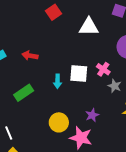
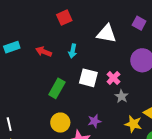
red square: (54, 12) -> (64, 18), moved
cyan arrow: (57, 81) -> (73, 51), moved
green rectangle: (24, 93) -> (57, 88), moved, turned -36

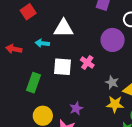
white triangle: (107, 34) -> (64, 28), moved
cyan arrow: (73, 51) -> (42, 43), turned 96
gray star: (122, 96) -> (112, 82), moved

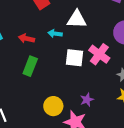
pink cross: (87, 62) -> (99, 54), size x1.5
green rectangle: (33, 83) -> (30, 66), moved

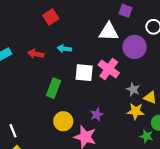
white triangle: (77, 19) -> (109, 32), moved
green rectangle: (30, 66) -> (54, 88), moved

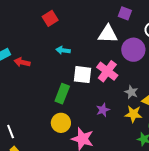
red arrow: (36, 54) -> (22, 62), moved
green rectangle: (54, 88) -> (62, 94), moved
purple star: (97, 115) -> (103, 110), moved

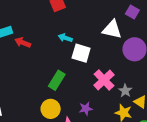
pink cross: (107, 71) -> (104, 80), moved
white square: (82, 75) -> (81, 53), moved
purple star: (103, 110) -> (86, 109), moved

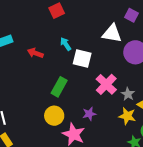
cyan arrow: (65, 38) -> (66, 44), turned 40
red arrow: (23, 42) -> (35, 53), moved

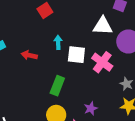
cyan arrow: (66, 44) -> (58, 42), turned 40
pink cross: (106, 84) -> (102, 62), moved

